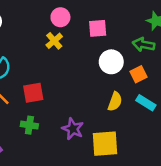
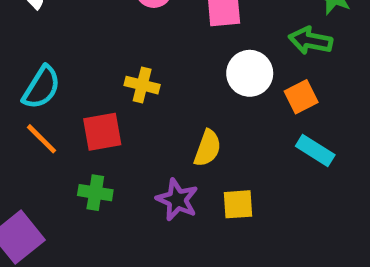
yellow cross: (54, 41) -> (142, 85), moved, turned -35
yellow semicircle: (115, 102) -> (208, 148), moved
yellow square: (105, 144) -> (238, 204), moved, size x0.6

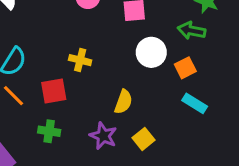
yellow square: (238, 204) -> (144, 139), turned -35

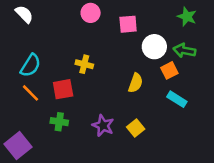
green arrow: (192, 31) -> (184, 50), moved
white circle: (151, 52) -> (154, 47), moved
yellow semicircle: (123, 102) -> (136, 83), moved

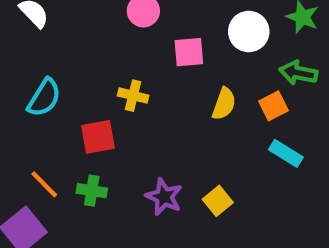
pink square: (128, 24) -> (189, 52), moved
white circle: (154, 47) -> (249, 32), moved
yellow semicircle: (136, 83) -> (224, 104), moved
orange line: (30, 93) -> (44, 184), moved

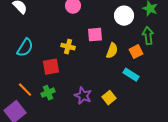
pink square: (189, 52) -> (95, 35), moved
green arrow: (298, 73) -> (148, 36), turned 72
cyan rectangle: (286, 153) -> (131, 75), moved
green cross: (92, 191) -> (48, 93), turned -32

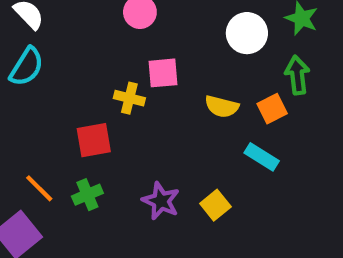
pink square: (95, 35) -> (163, 73), moved
cyan semicircle: (25, 48) -> (27, 67), moved
yellow semicircle: (112, 51) -> (222, 107), turned 84

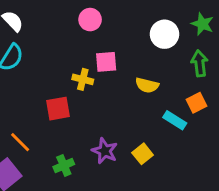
orange square: (272, 109) -> (197, 103), moved
green cross: (87, 195) -> (64, 165), moved

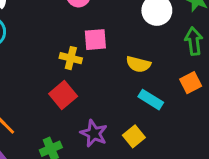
red square: (58, 109) -> (63, 95), moved, turned -30
cyan rectangle: (175, 120) -> (151, 100), moved

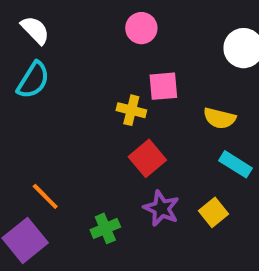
red square: (63, 95) -> (147, 158), moved

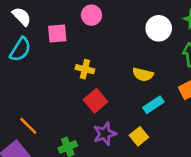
pink square: (163, 86) -> (57, 34), moved
cyan rectangle: (236, 164) -> (153, 105), turned -66
purple star: (161, 208) -> (105, 134), turned 30

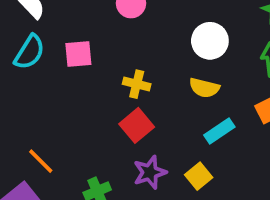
white circle: (159, 28) -> (210, 41), moved
pink square: (57, 34) -> (78, 54), moved
yellow cross: (85, 69) -> (137, 84), moved

